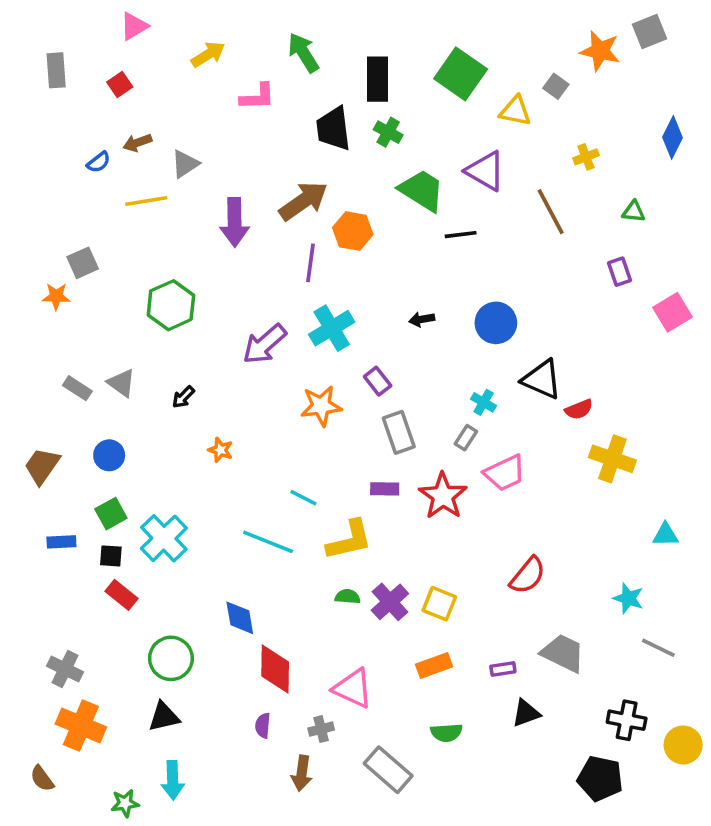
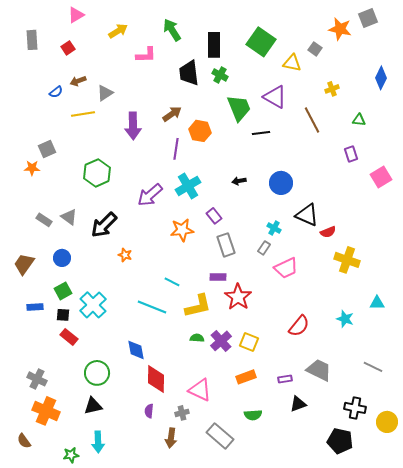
green trapezoid: (422, 190) -> (239, 108), turned 36
brown arrow: (303, 201) -> (172, 114), size x0.7
black arrow: (183, 397) -> (104, 225), size x2.0
red star: (443, 496) -> (238, 297), moved
cyan star: (628, 598) -> (345, 319), moved

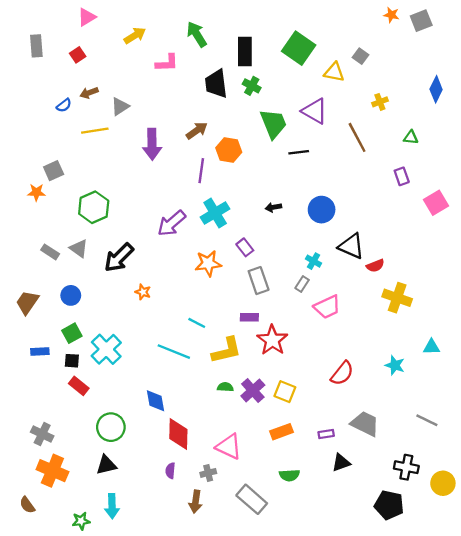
orange star: (340, 29) -> (391, 15), moved, size x0.6
green hexagon: (97, 173) -> (94, 207), moved

